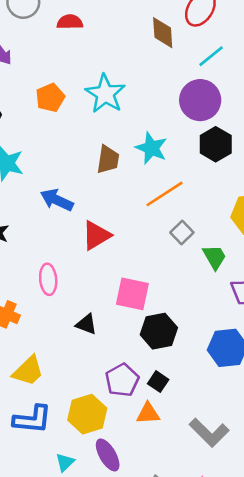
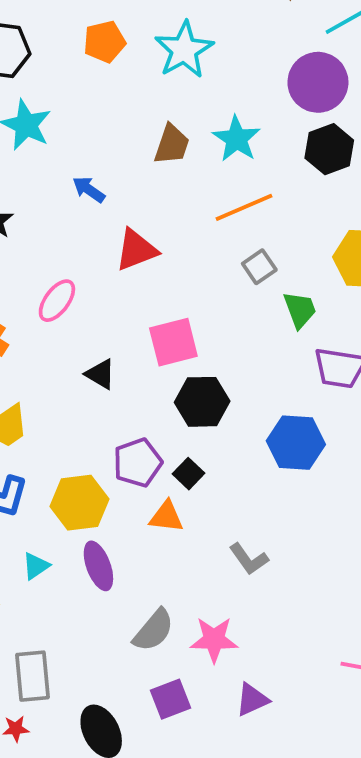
blue arrow: (57, 200) -> (89, 189), size x0.7
pink ellipse: (48, 279) -> (57, 301), turned 32
pink square: (132, 294) -> (173, 342), turned -36
gray L-shape: (209, 433) -> (249, 559), size x0.7

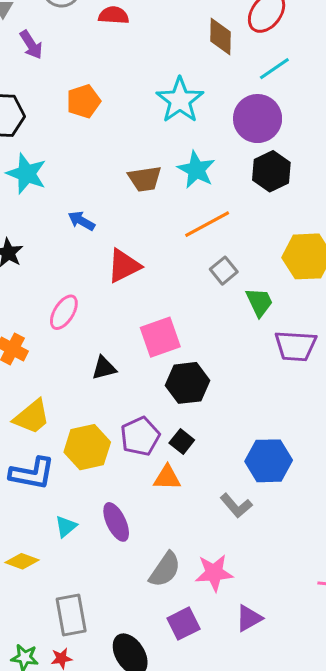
cyan star: (184, 50) -> (180, 100), moved
brown trapezoid: (172, 144) -> (145, 179), turned 68
black triangle: (100, 374) -> (104, 368), turned -40
blue hexagon: (296, 443) -> (269, 461), moved
yellow hexagon: (79, 503) -> (87, 447), moved

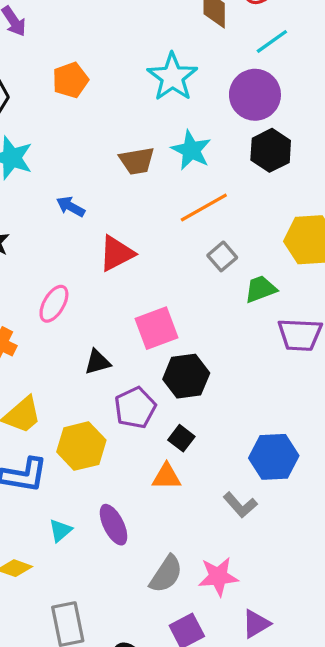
green trapezoid: (259, 302) -> (261, 289), turned -84
purple pentagon: (140, 436) -> (135, 408), moved

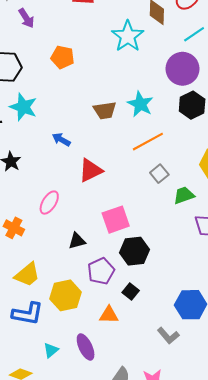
cyan star: (172, 77) -> (128, 36), moved
orange pentagon: (70, 80) -> (63, 57), turned 30
orange triangle: (167, 477) -> (109, 315), moved

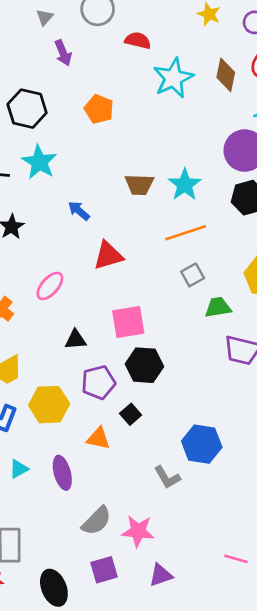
cyan star: (128, 36) -> (173, 78), moved

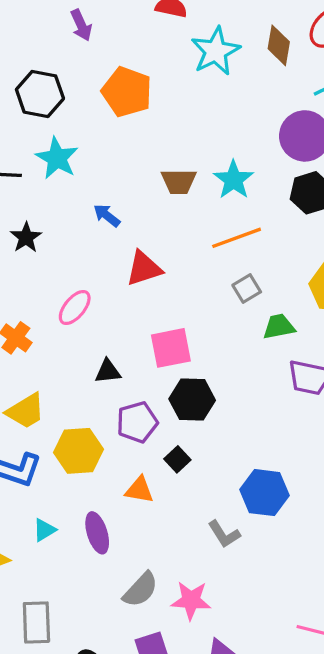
orange pentagon: (99, 109) -> (127, 92), size x1.4

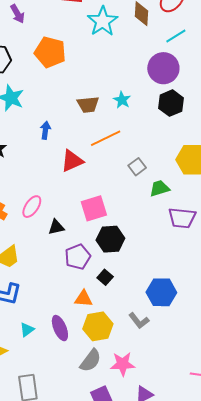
cyan star: (234, 180) -> (122, 100), size x0.7
blue arrow: (107, 215) -> (45, 130), turned 66
orange line: (237, 238) -> (106, 138), moved
pink ellipse: (75, 308) -> (32, 207), moved
yellow hexagon: (78, 451) -> (98, 326), moved

